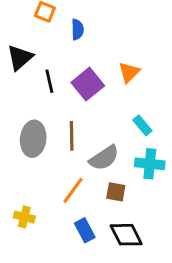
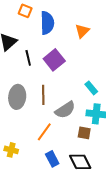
blue semicircle: (77, 29) -> (47, 23), size x1.6
orange triangle: (129, 72) -> (82, 31), moved
brown square: (116, 192) -> (84, 133), moved

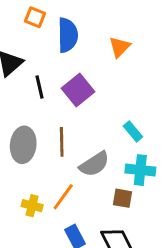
yellow cross: (11, 150) -> (32, 206), moved

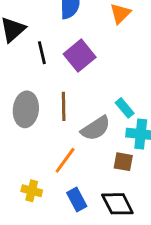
cyan rectangle: (133, 131) -> (125, 108), moved
yellow cross: (32, 206) -> (32, 191), moved

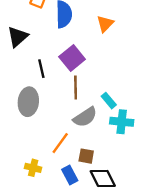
black line: (42, 53) -> (41, 69), moved
brown line: (64, 106) -> (76, 88), moved
brown square: (123, 162) -> (86, 156), moved

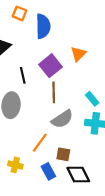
orange triangle: (105, 24) -> (78, 54), moved
cyan rectangle: (109, 101) -> (92, 99), moved

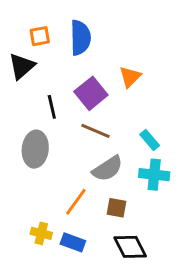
orange square: (20, 13) -> (40, 36), moved, turned -32
brown line: (54, 92) -> (95, 131), turned -66
brown square: (63, 154) -> (117, 208), moved
blue rectangle: (48, 171) -> (73, 242), moved, turned -42

